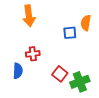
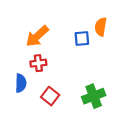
orange arrow: (29, 16) -> (37, 36), moved, turned 55
red square: (60, 74) -> (50, 96), moved

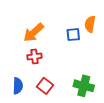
blue semicircle: (21, 83) -> (18, 86), moved
green cross: (94, 96) -> (84, 86), turned 36

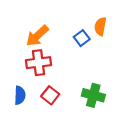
blue square: (73, 35) -> (82, 38), turned -32
red cross: (35, 57) -> (39, 63), size x1.5

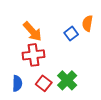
orange arrow: (37, 36) -> (32, 31), turned -90
green cross: (93, 95) -> (67, 80), moved, turned 30

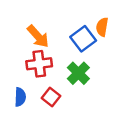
blue square: (71, 34) -> (83, 39), size x1.5
green cross: (67, 80) -> (78, 73), moved

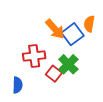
orange arrow: (38, 36) -> (55, 29), moved
red square: (51, 97) -> (54, 74), moved

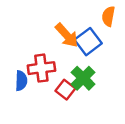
orange semicircle: (89, 24) -> (108, 16), moved
blue semicircle: (18, 85) -> (21, 81), moved

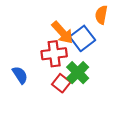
red cross: (41, 68) -> (54, 54), moved
blue semicircle: (21, 81) -> (20, 75), turned -36

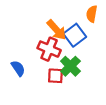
red cross: (54, 54) -> (49, 49), turned 30
red square: (61, 83) -> (55, 76), turned -35

